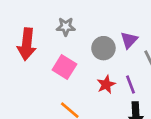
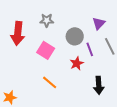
purple triangle: (129, 40) -> (99, 23), moved
purple line: (130, 85) -> (90, 49), moved

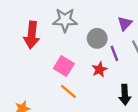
gray star: (47, 20) -> (65, 20), size x1.5
pink square: (46, 50) -> (64, 66), moved

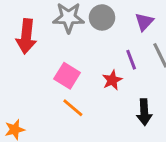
gray circle: (97, 38) -> (102, 17), moved

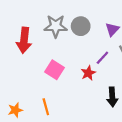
purple line: (131, 60) -> (102, 58), turned 64
orange line: (73, 108) -> (46, 107), moved, turned 35

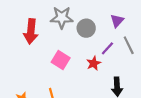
gray circle: (81, 26) -> (86, 28), moved

